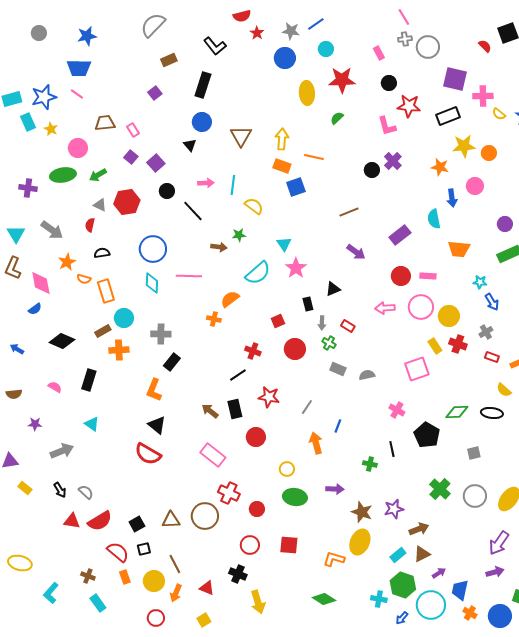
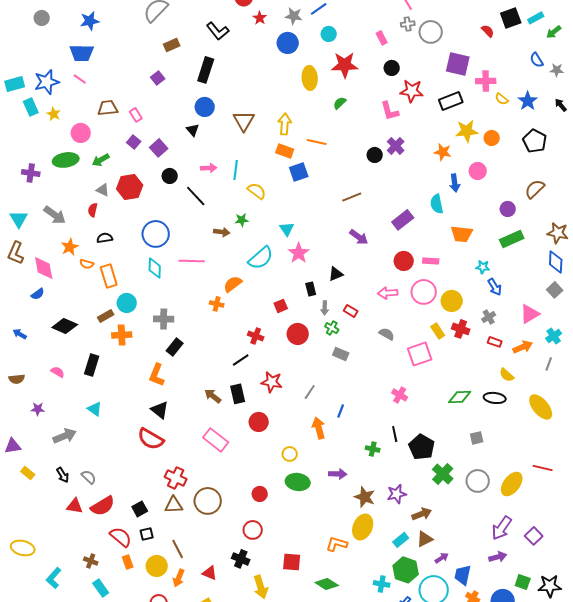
gray semicircle: (367, 375) -> (387, 334), moved, turned 42
black pentagon: (427, 435) -> (422, 447), moved
red cross: (229, 493) -> (176, 478), moved
red square: (289, 545) -> (292, 562), moved

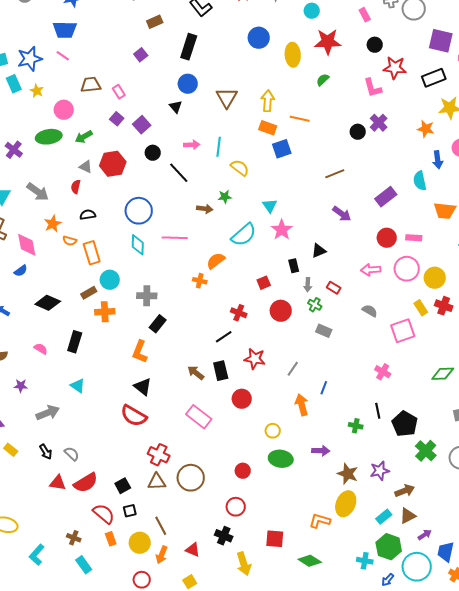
blue circle: (288, 43) -> (259, 38), moved
purple cross: (31, 173) -> (14, 150), turned 30

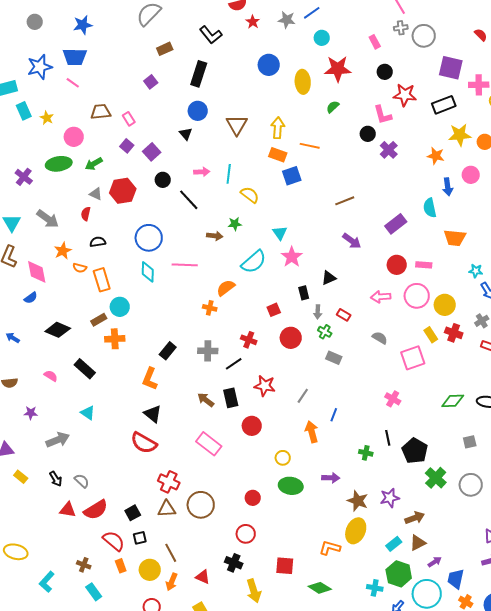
blue star: (30, 59) -> (40, 67), moved
black circle: (358, 132) -> (368, 134), moved
gray cross: (147, 296) -> (208, 351), moved
black rectangle: (75, 342) -> (85, 369), turned -65

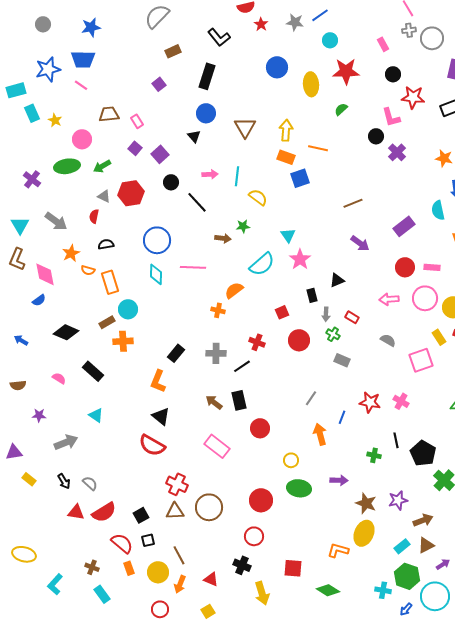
red star: (265, 386) -> (370, 402), moved
red circle: (253, 498) -> (261, 500), size x1.5

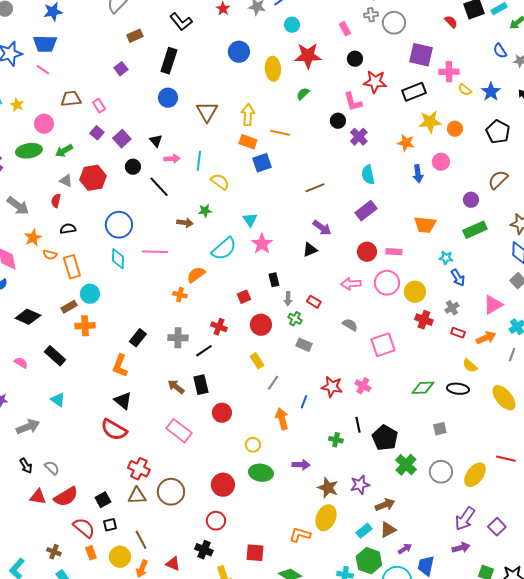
black triangle: (194, 136) -> (156, 141), moved
cyan semicircle: (438, 210) -> (368, 175), moved
black triangle: (337, 280) -> (310, 250), moved
yellow rectangle: (439, 337) -> (257, 361), moved

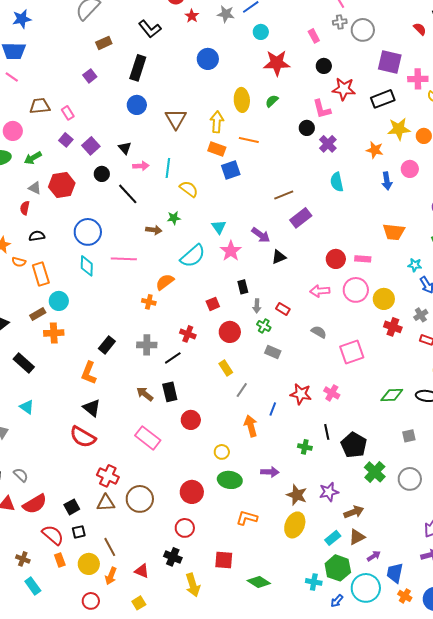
yellow ellipse: (273, 69) -> (242, 100), moved
purple rectangle: (366, 211) -> (301, 218), moved
purple arrow: (322, 228) -> (261, 235), moved
orange L-shape: (300, 535) -> (247, 518), moved

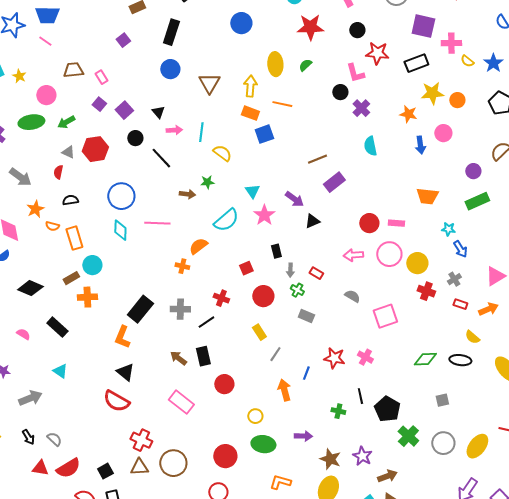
black rectangle: (107, 345) -> (140, 309), size x1.5
purple star: (329, 492) -> (362, 456), turned -30

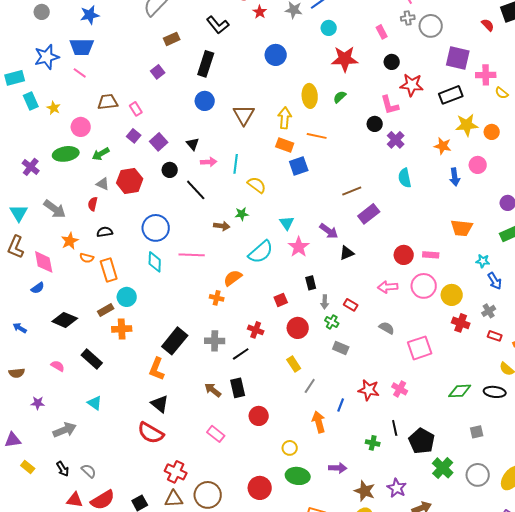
pink rectangle: (181, 402) -> (216, 434), size x0.7

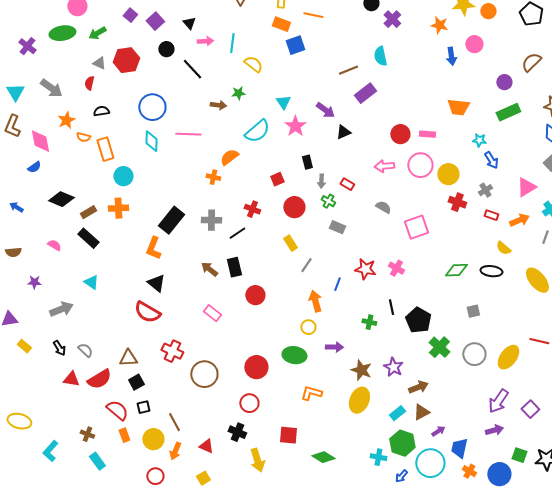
cyan semicircle: (405, 178) -> (380, 56), moved
brown rectangle: (106, 310) -> (88, 212), moved
yellow circle: (290, 448) -> (308, 327), moved
brown triangle: (174, 499) -> (128, 358), moved

